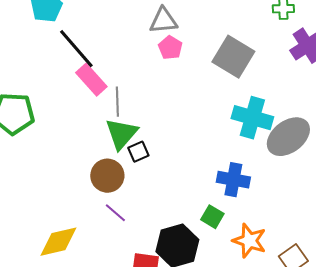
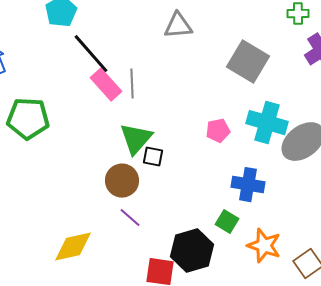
pink pentagon: (170, 48) -> (218, 131), moved, turned 30
gray line: (117, 102) -> (132, 84), moved
black square: (138, 152) -> (153, 157), turned 35

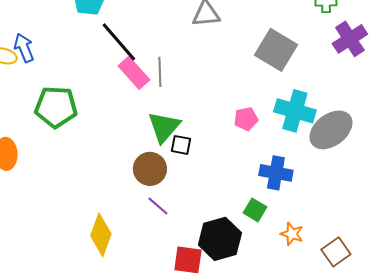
orange star: (264, 246) -> (292, 234), size x0.7
yellow diamond: (73, 247) -> (101, 235), turned -57

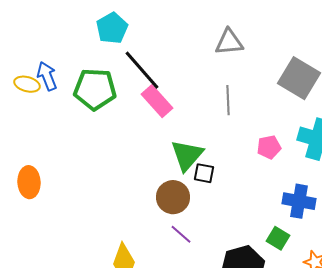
gray line: (160, 72) -> (228, 100), moved
green pentagon: (56, 107) -> (95, 89), moved

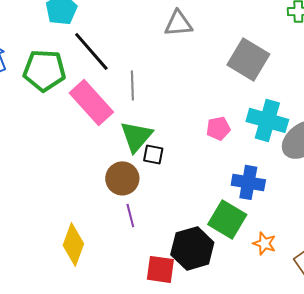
gray line: (228, 100) -> (132, 85), moved
pink rectangle: (157, 101) -> (91, 102), moved, size x1.4
purple line: (181, 234) -> (130, 215), turned 35
green square: (278, 238) -> (227, 219), size x1.6

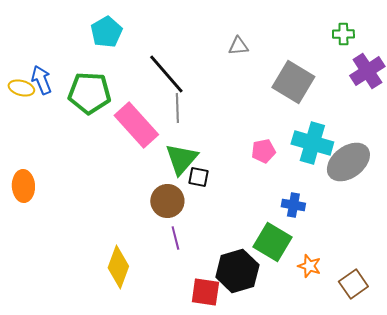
gray triangle: (178, 23) -> (238, 46), moved, size x0.7
black line: (91, 51) -> (166, 74), moved
blue cross: (248, 182) -> (293, 205), size x0.7

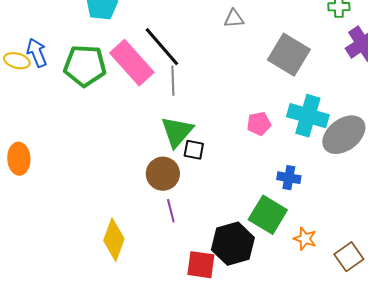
pink rectangle: (136, 125) -> (132, 63), moved

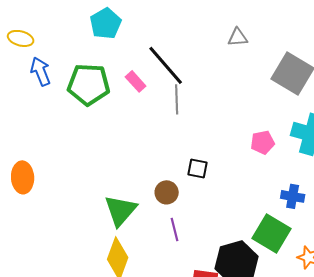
yellow ellipse: (17, 61) -> (21, 38), moved
pink rectangle: (132, 63) -> (136, 81), size x0.5
green triangle: (177, 132) -> (121, 210), moved
brown circle: (163, 174) -> (167, 192), size x0.7

